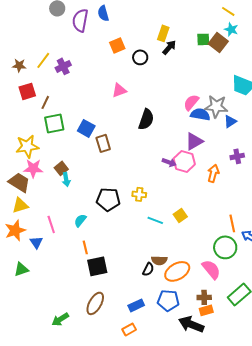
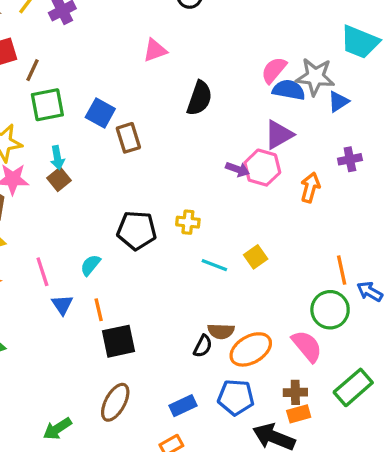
cyan arrow: (66, 179) -> (57, 158), moved
blue triangle: (36, 242) -> (62, 305), moved

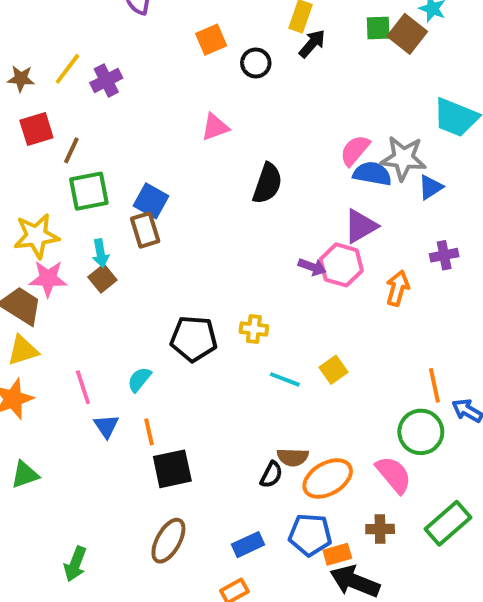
brown rectangle: (128, 138) -> (145, 230), moved
orange rectangle: (299, 414) -> (337, 554), moved
green arrow: (57, 429) -> (75, 564), moved, turned -36

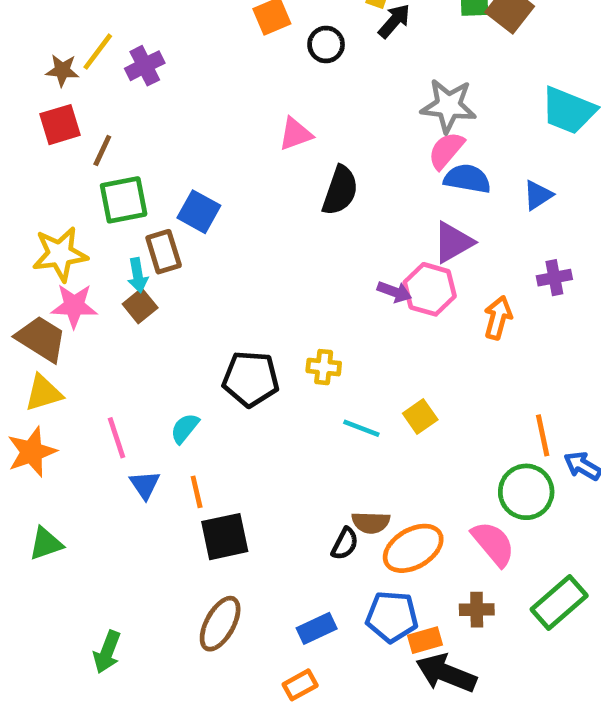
brown star: (21, 79) -> (62, 70), moved
pink triangle: (215, 127) -> (295, 134), moved
gray star: (403, 158) -> (448, 106), moved
brown rectangle: (145, 230) -> (164, 252), moved

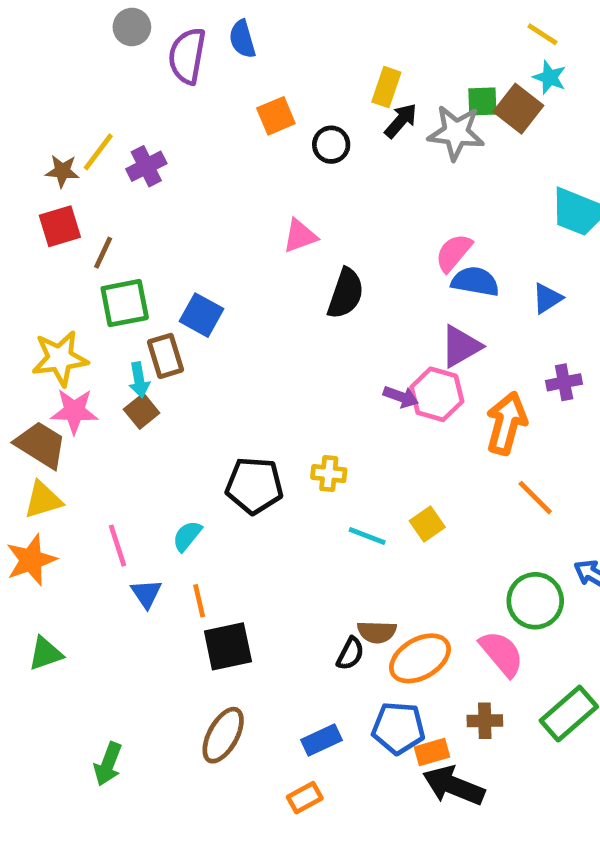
gray star: (448, 106) -> (456, 133), moved
orange arrow: (498, 318) -> (506, 423), size x1.4
orange line: (543, 435) -> (535, 498), moved, turned -33

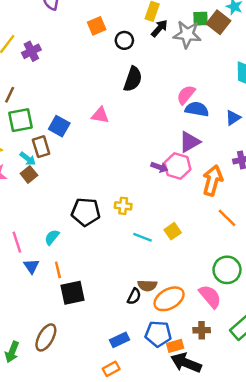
pink triangle: (300, 236) -> (100, 115), moved, turned 30
black semicircle: (346, 293) -> (133, 79), moved
cyan arrow: (139, 380) -> (28, 159), turned -42
brown ellipse: (223, 735) -> (46, 337), moved

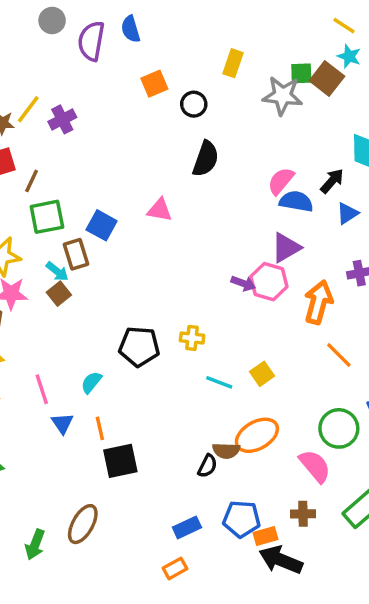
black arrow: (159, 28) -> (332, 181), moved
orange ellipse: (169, 299) -> (257, 435), moved

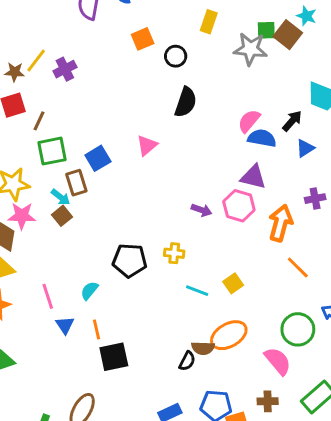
pink triangle: (160, 210) -> (147, 145), turned -50
blue square: (102, 225) -> (98, 158), turned 30
purple triangle: (286, 248) -> (253, 177), turned 44
purple arrow: (243, 283) -> (202, 210), moved

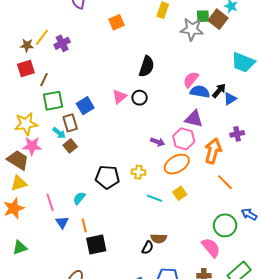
black circle: (176, 56) -> (140, 98), moved
black arrow: (292, 121) -> (219, 91), moved
brown square: (62, 216) -> (70, 146), moved
orange ellipse: (229, 335) -> (177, 164), moved

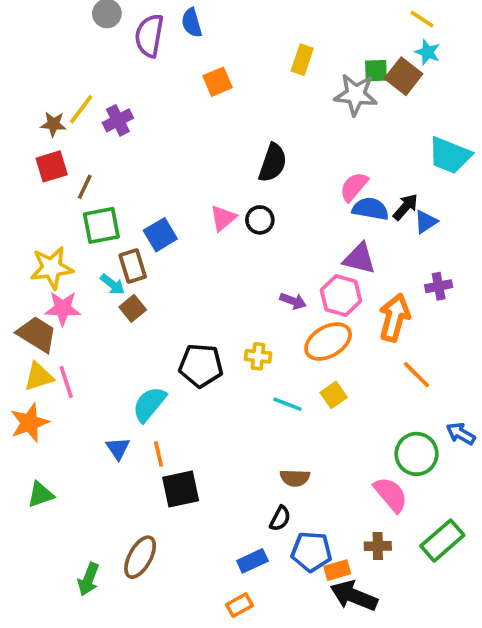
cyan semicircle: (79, 198) -> (149, 404), size x1.5
pink line: (50, 202) -> (66, 382), moved
black semicircle: (148, 248) -> (280, 518), moved

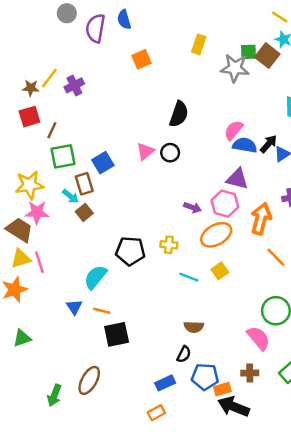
orange line: (158, 454) -> (102, 311), turned -63

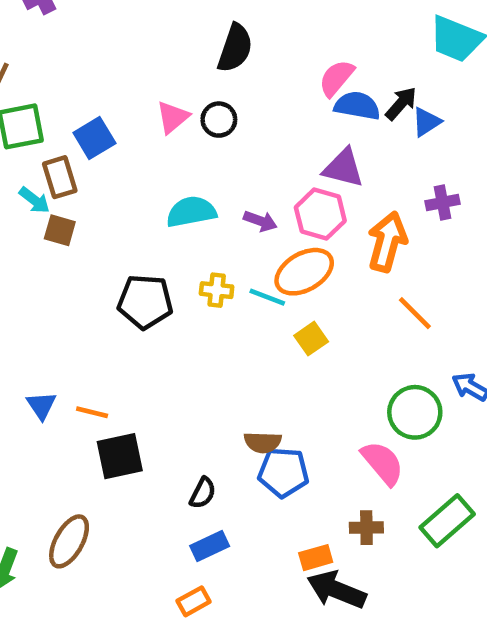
brown square: (84, 212) -> (60, 230), turned -35
cyan semicircle: (95, 277) -> (191, 212), moved, turned 40
cyan line: (189, 277) -> (267, 297), moved
black semicircle: (184, 354) -> (203, 493), moved
blue pentagon: (205, 377) -> (283, 472), moved

